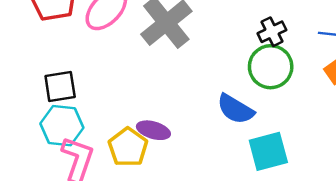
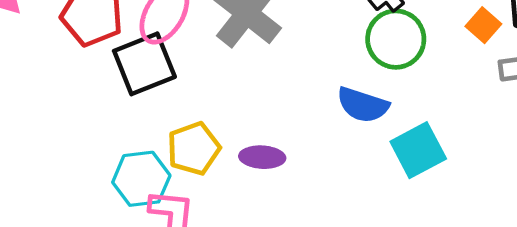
black square: (60, 87) -> (144, 64), moved, size x1.4
yellow pentagon: (128, 147) -> (194, 148), moved, turned 30

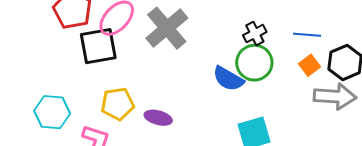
blue semicircle: (363, 105) -> (228, 79), moved
cyan hexagon: (141, 179) -> (52, 112), moved

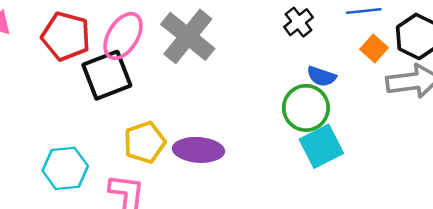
green circle: (254, 63) -> (306, 108), moved
blue semicircle: (228, 79) -> (321, 76), moved, size x0.7
purple ellipse: (158, 118) -> (198, 150), size x1.4

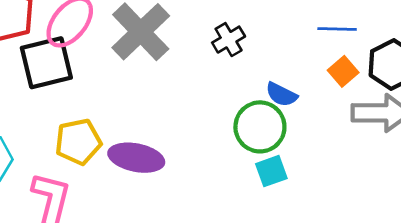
black cross: (299, 22) -> (229, 40), moved
cyan square: (321, 146) -> (271, 171), size x0.7

